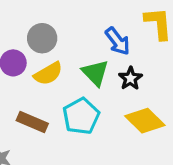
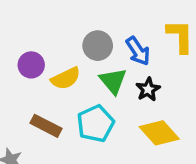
gray circle: (42, 38) -> (98, 46), moved

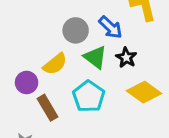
purple circle: (31, 65) -> (27, 82), moved
brown rectangle: (46, 126) -> (47, 108), turned 45

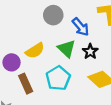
gray circle: (76, 30) -> (53, 15), moved

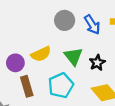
blue arrow: (81, 27) -> (92, 25), moved

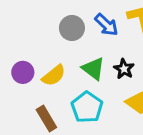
purple circle: (15, 63) -> (23, 72), moved

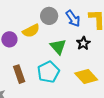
black star: (124, 69) -> (83, 43), moved
yellow semicircle: (54, 75) -> (31, 31), moved

